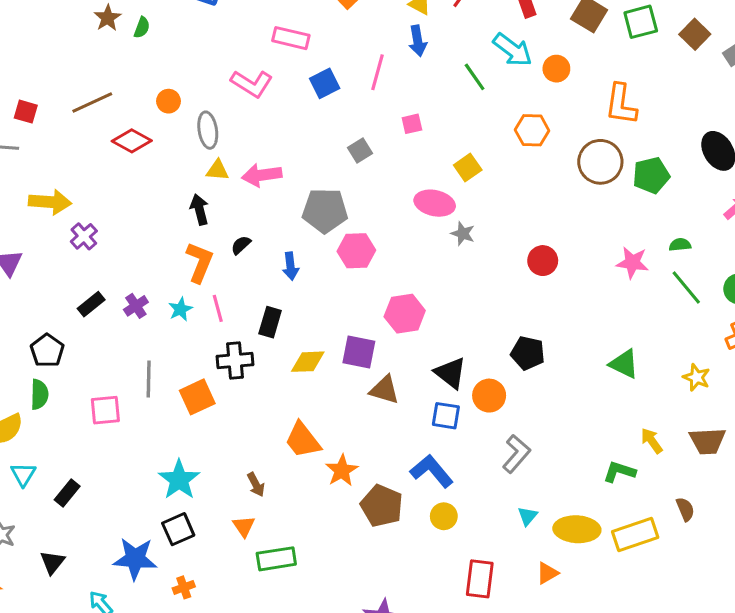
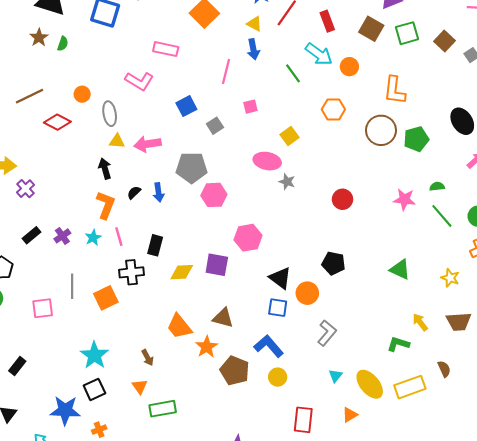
blue square: (325, 83) -> (186, 106), moved
blue arrow: (291, 266) -> (159, 192), moved
brown triangle: (384, 390) -> (223, 318), moved
yellow ellipse: (577, 529) -> (370, 384), turned 48

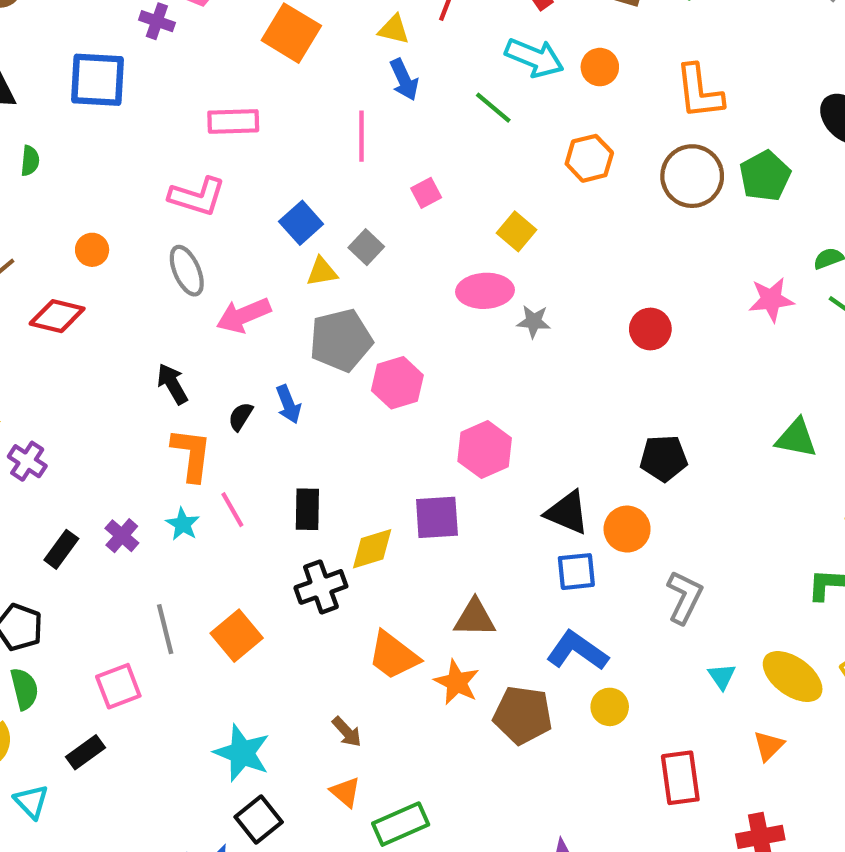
gray ellipse: (110, 114) -> (187, 271), moved
yellow triangle: (117, 141) -> (322, 272), moved
black cross: (132, 272) -> (321, 587), moved
black rectangle: (17, 366) -> (85, 752), moved, turned 30

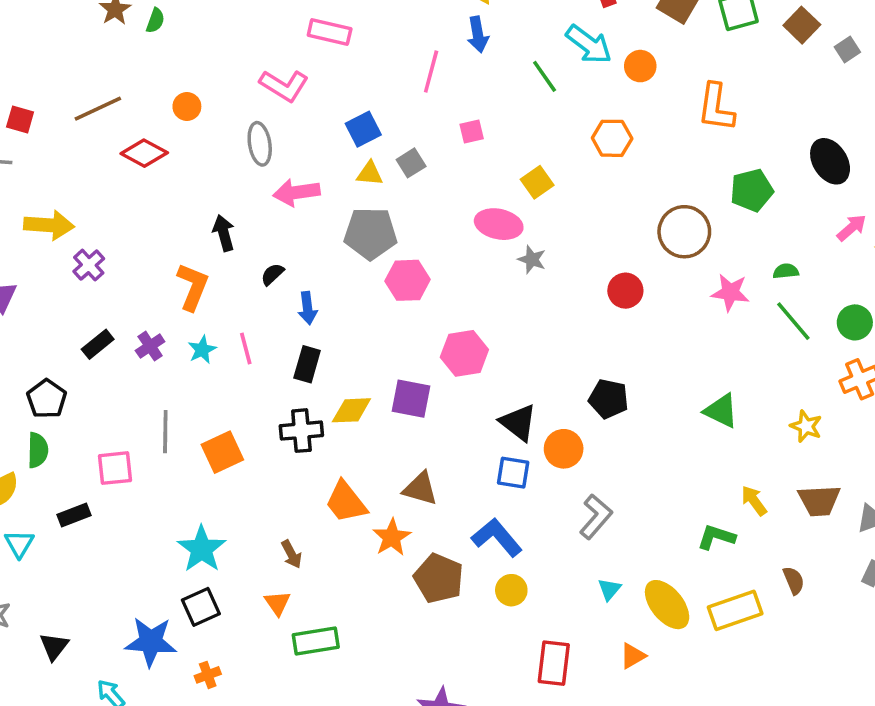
brown circle: (692, 176) -> (684, 232), moved
blue arrow: (288, 404) -> (308, 308), moved
orange L-shape: (191, 454) -> (193, 287), moved

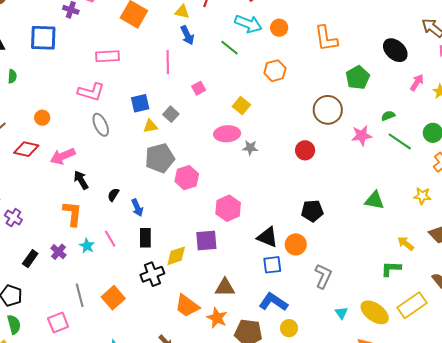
blue square: (363, 129) -> (140, 103), turned 30
gray ellipse: (260, 144) -> (101, 125), moved
pink arrow: (296, 192) -> (63, 156), moved

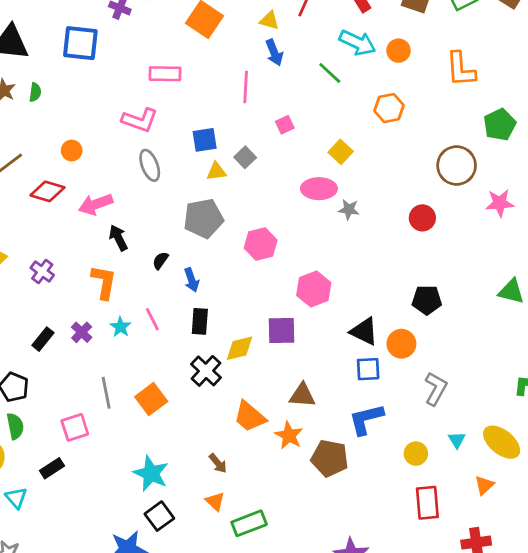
gray pentagon: (160, 158) -> (203, 218), moved
purple cross: (13, 218) -> (42, 272), moved
black cross: (152, 274) -> (206, 371), turned -30
blue L-shape: (273, 302) -> (366, 419), turned -52
yellow circle: (289, 328) -> (416, 454), moved

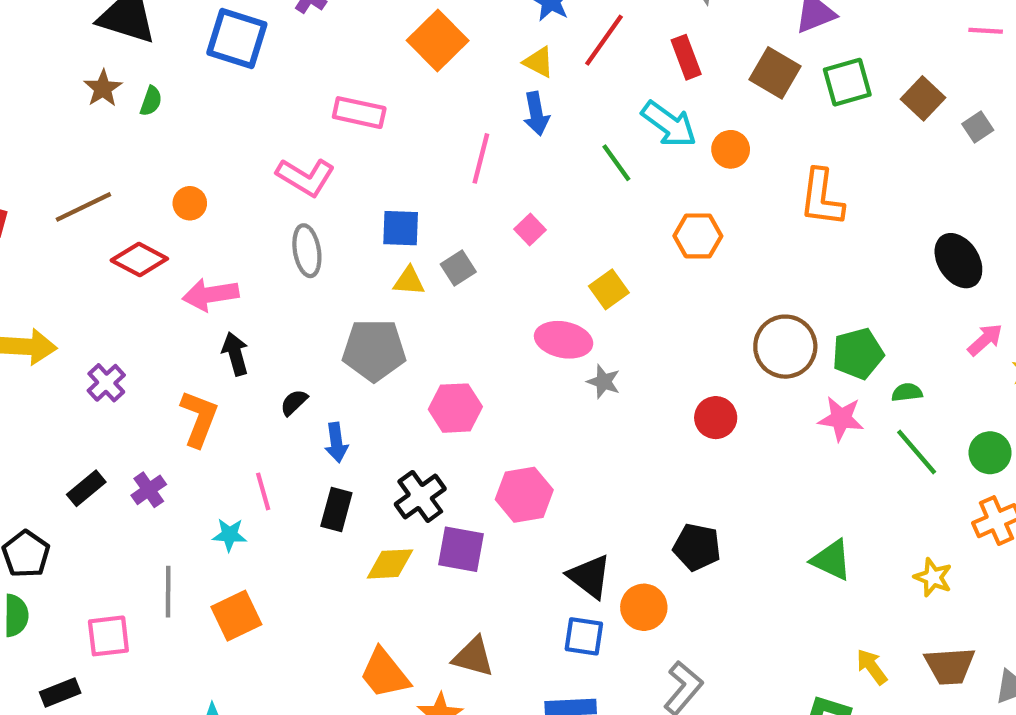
pink square: (285, 125) -> (530, 230), turned -30
green pentagon: (500, 125) -> (858, 354), moved
cyan star: (120, 327) -> (229, 535), moved, turned 30
black cross: (206, 371) -> (420, 496), moved

